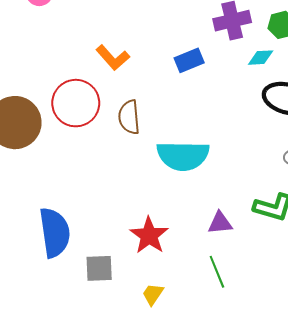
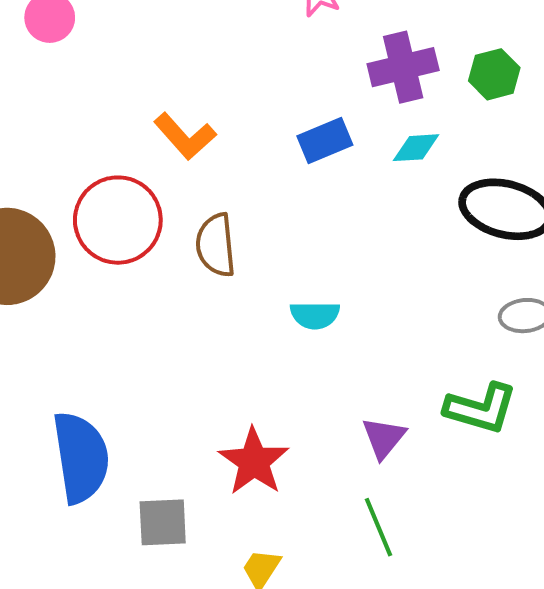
cyan diamond: (261, 58) -> (416, 148), moved
cyan semicircle: (183, 156) -> (315, 315), size x0.5
purple triangle: (220, 223) -> (384, 438), turned -45

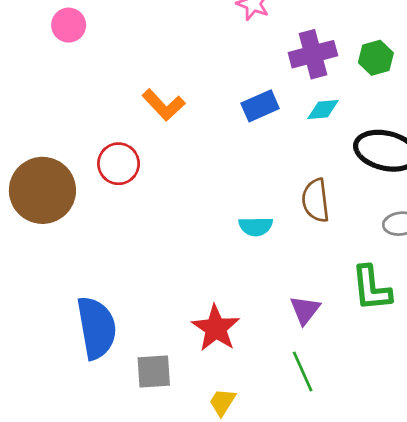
red circle: (118, 220) -> (119, 164), size x0.7
brown semicircle: (216, 245) -> (316, 200), moved
green L-shape: (481, 408) -> (371, 288), turned 69

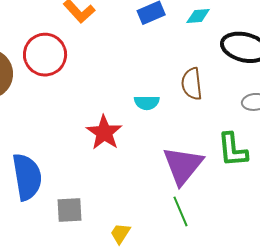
red circle: (119, 164) -> (45, 55), size x1.4
purple triangle: (305, 310) -> (183, 165), size x1.8
red star: (216, 328) -> (104, 133), moved

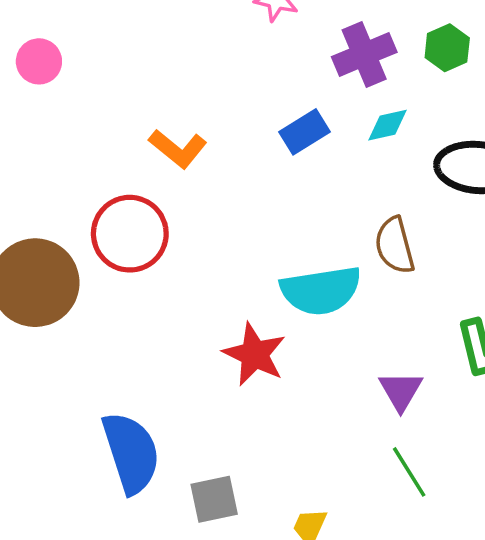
cyan semicircle: (147, 103) -> (321, 291), size x1.8
purple triangle: (183, 165) -> (401, 391), size x0.6

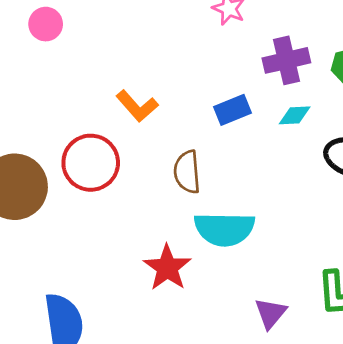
brown semicircle: (395, 246) -> (187, 172), moved

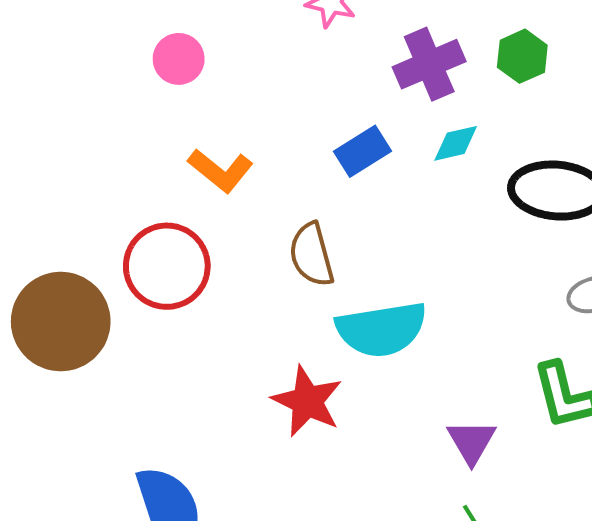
pink circle: (46, 24) -> (179, 59), moved

